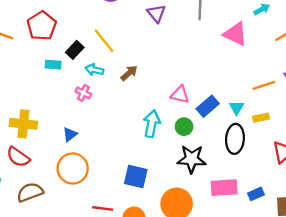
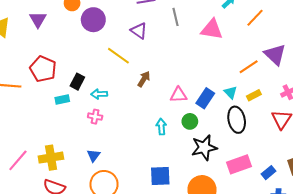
yellow line: (104, 41) -> (118, 56), moved
brown arrow: (129, 73) -> (144, 79), moved
cyan arrow: (152, 124) -> (161, 127), size x0.7
blue rectangle: (256, 194) -> (268, 173), moved

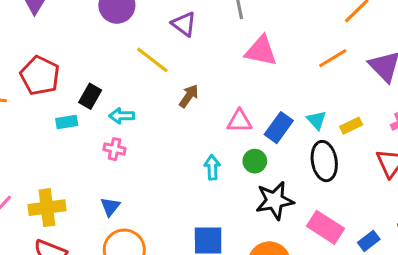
pink triangle: (212, 29) -> (261, 51), moved
orange line: (249, 67) -> (333, 58), moved
pink rectangle: (239, 164) -> (325, 227), turned 50

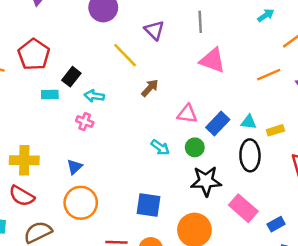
cyan triangle: (317, 120) -> (249, 122), turned -49
cyan arrow: (212, 167) -> (160, 147), turned 120

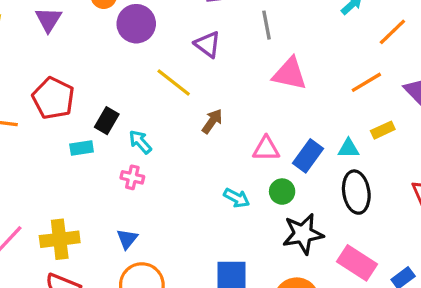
cyan arrow: (94, 96) -> (140, 142), turned 48
yellow rectangle: (275, 130) -> (383, 130), moved

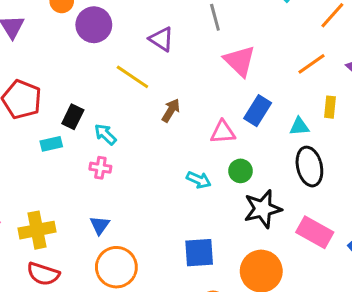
pink triangle: (290, 74) -> (240, 61), turned 36
yellow rectangle: (383, 130) -> (330, 107), turned -55
blue rectangle: (308, 156) -> (258, 111), moved

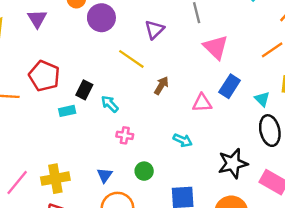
purple triangle: (161, 39) -> (154, 30), turned 42
cyan triangle: (299, 126) -> (262, 99), turned 49
pink cross: (100, 168) -> (125, 135), moved
green circle: (240, 171) -> (144, 171), moved

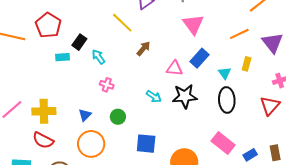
black star: (233, 164) -> (185, 96), moved

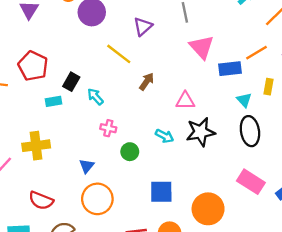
blue rectangle: (200, 58) -> (230, 69), moved, turned 48
yellow cross: (44, 111) -> (36, 146), moved
green circle: (118, 117) -> (130, 152), moved

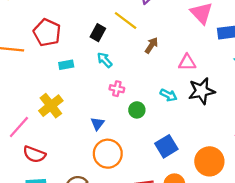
black rectangle: (71, 82) -> (98, 33), moved
yellow cross: (36, 146) -> (51, 106), turned -30
blue square: (161, 192) -> (166, 146), turned -30
red semicircle: (41, 200) -> (34, 154), moved

